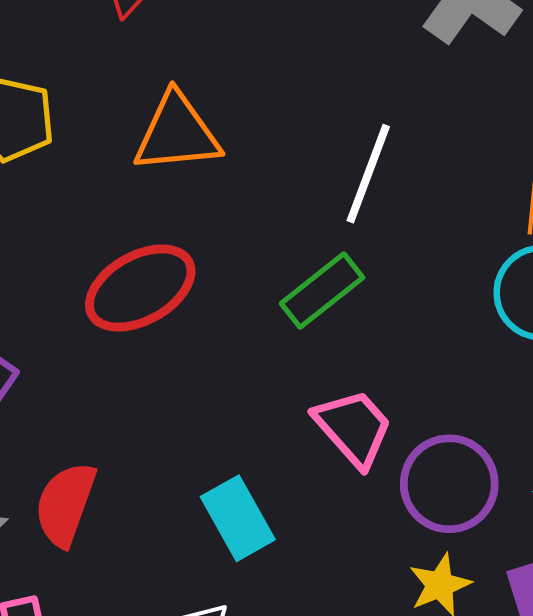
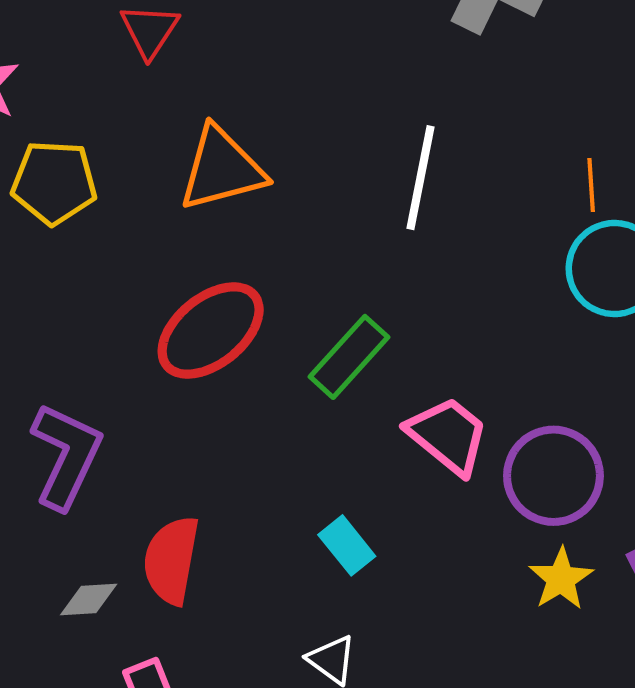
green rectangle: (322, 290) -> (349, 357), moved
cyan rectangle: (238, 518) -> (347, 545), size x0.7

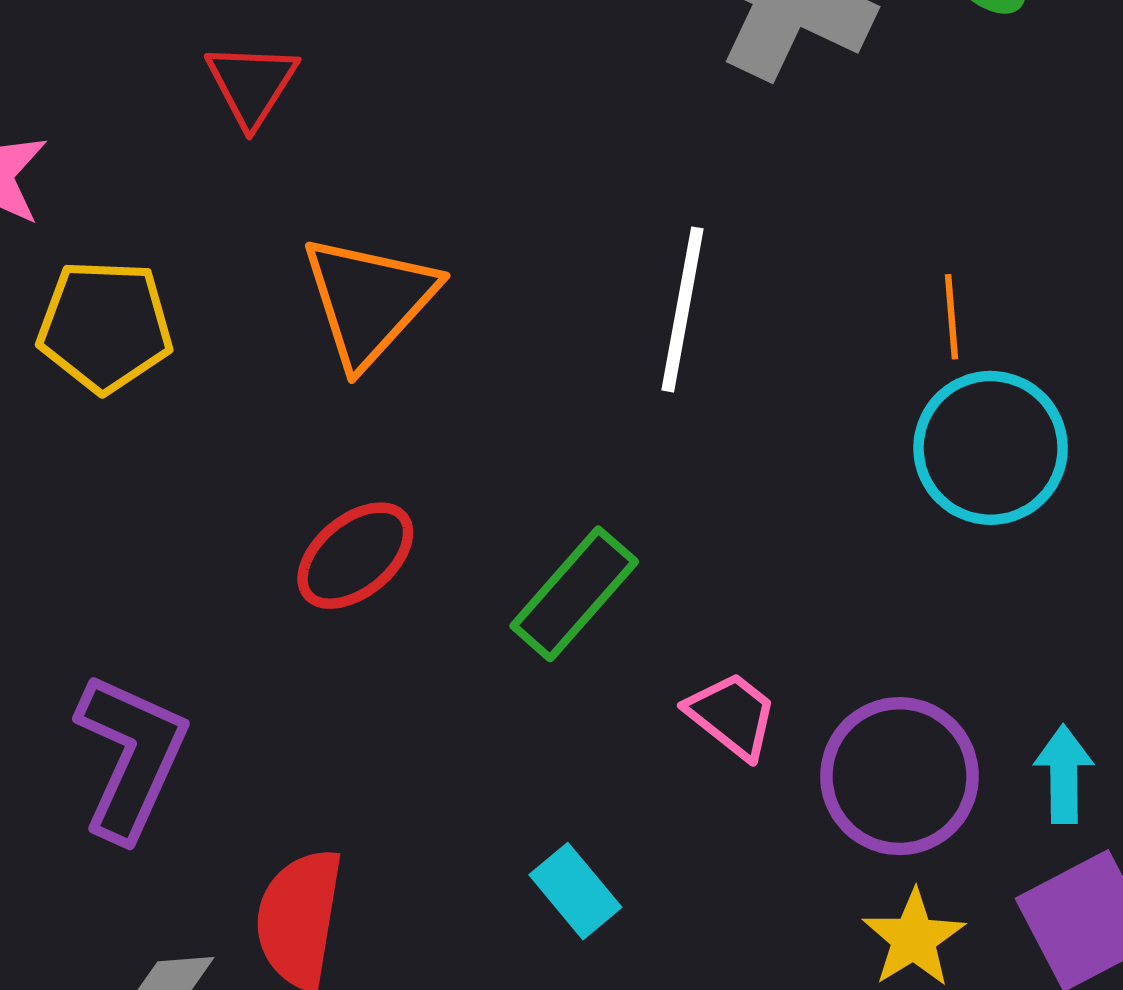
orange triangle: (222, 169) -> (369, 300), turned -32
red ellipse: (211, 331) -> (355, 556), size x0.7
pink trapezoid: (448, 435) -> (732, 715), size x0.7

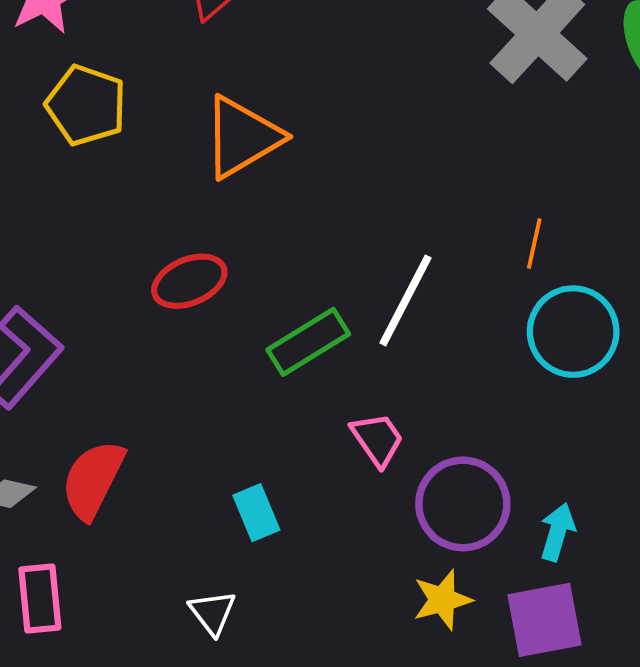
white line: (683, 309) -> (406, 300), moved
orange line: (952, 317) -> (534, 244), moved

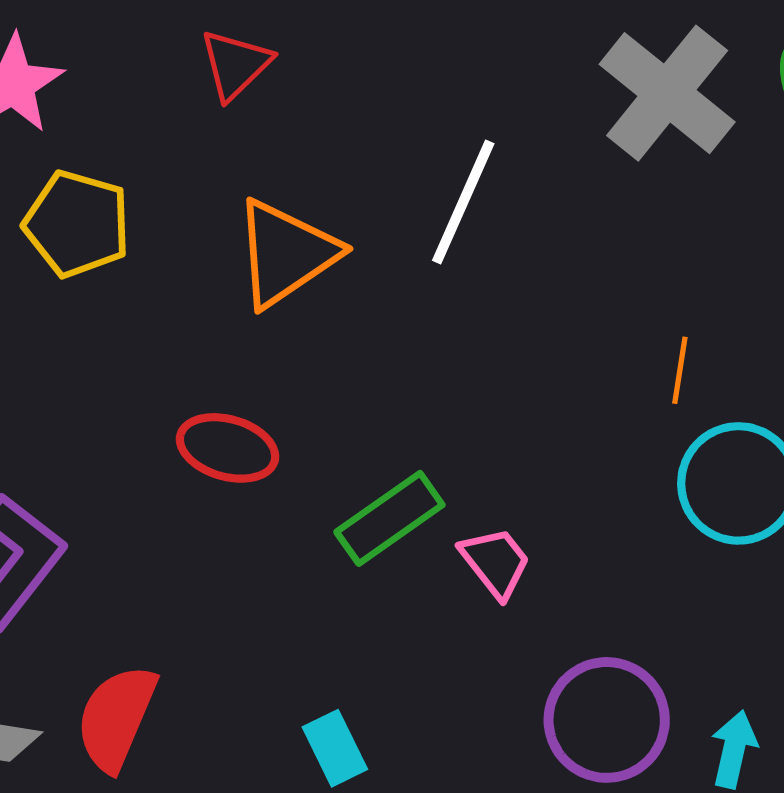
red ellipse: (189, 281) -> (228, 448), turned 42
white line: (406, 300) -> (463, 202), moved
pink trapezoid: (377, 439) -> (495, 562), moved

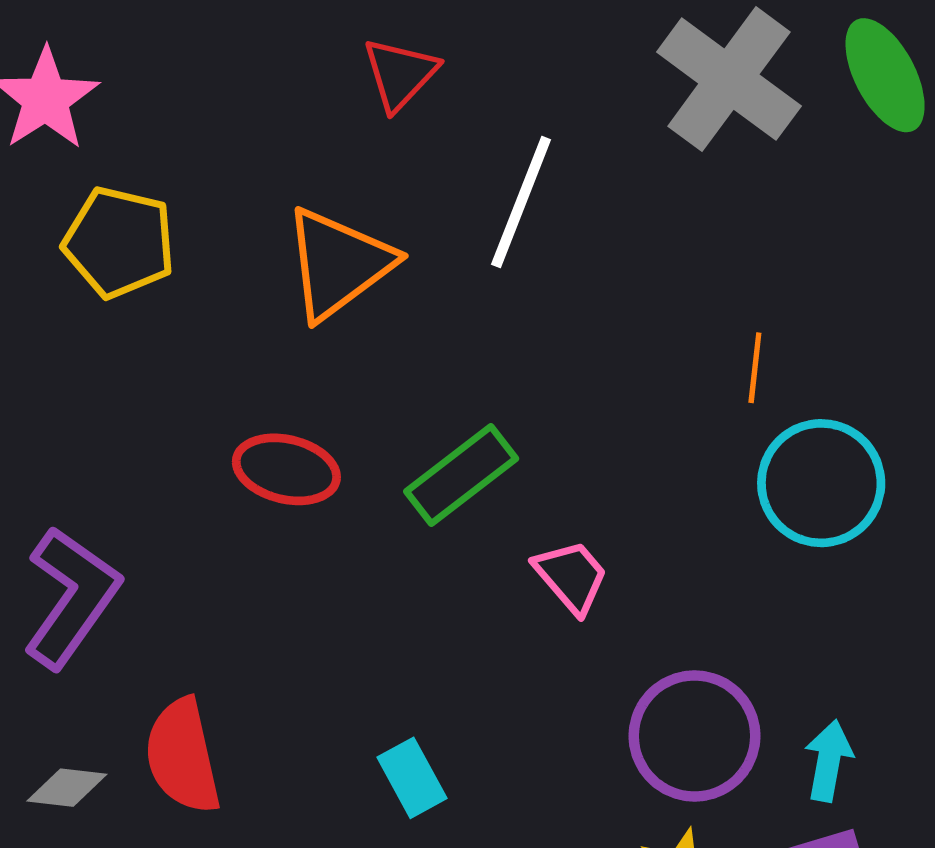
red triangle: (235, 64) -> (400, 74), moved
green rectangle: (389, 518) -> (461, 475), moved
red semicircle: (116, 718) -> (183, 756), turned -33

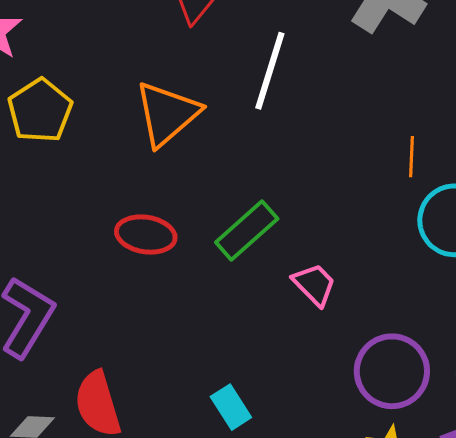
yellow pentagon: (119, 242) -> (40, 111), turned 30

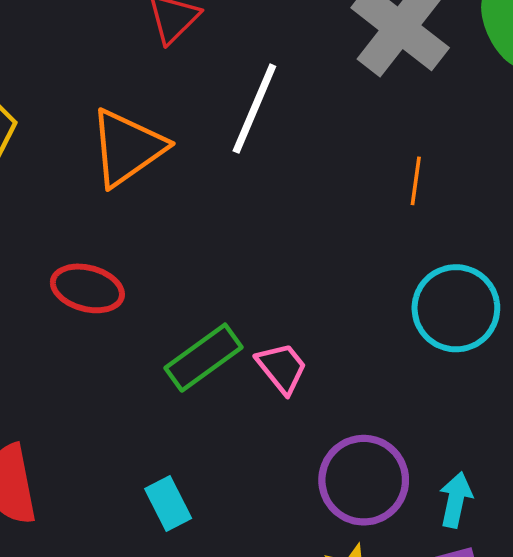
orange line: (412, 157) -> (416, 181), moved
green rectangle: (247, 231) -> (203, 358), moved

